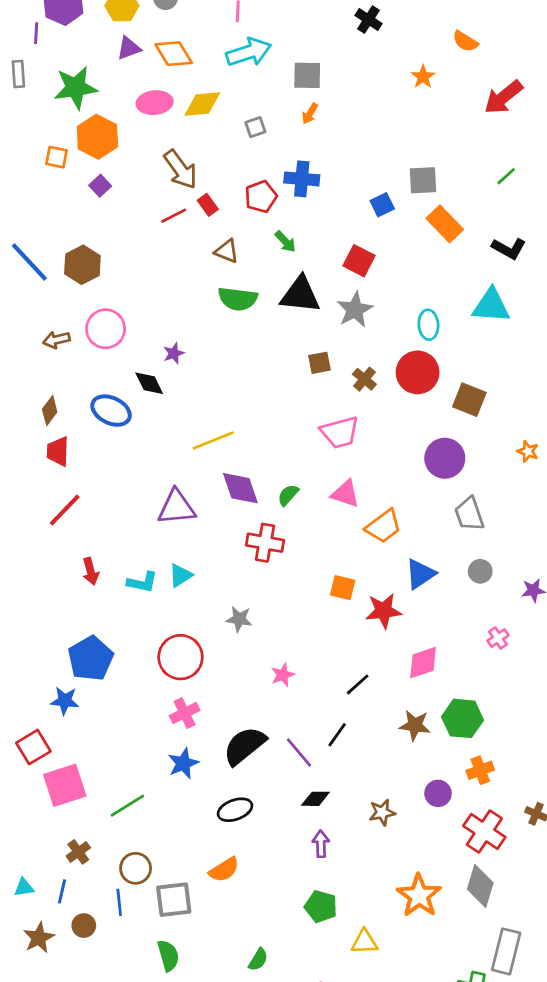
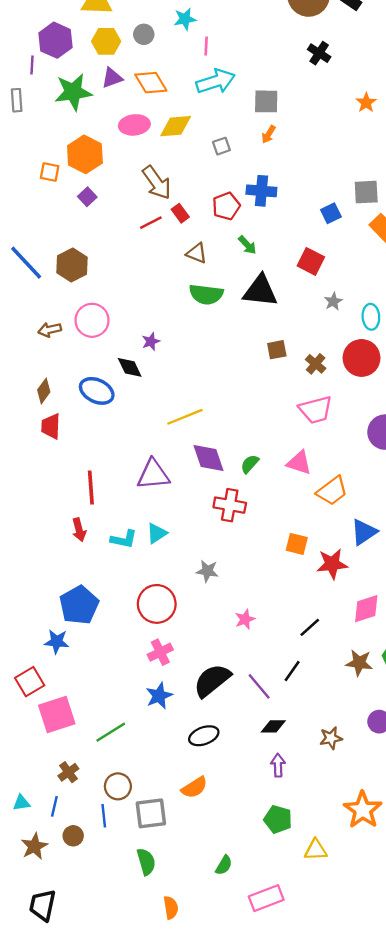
green star: (76, 88) -> (73, 92), moved
gray star: (355, 310) -> (333, 301), moved, size x0.6
pink trapezoid: (340, 432) -> (316, 410), moved
red line: (65, 510) -> (91, 487), moved, turned -48

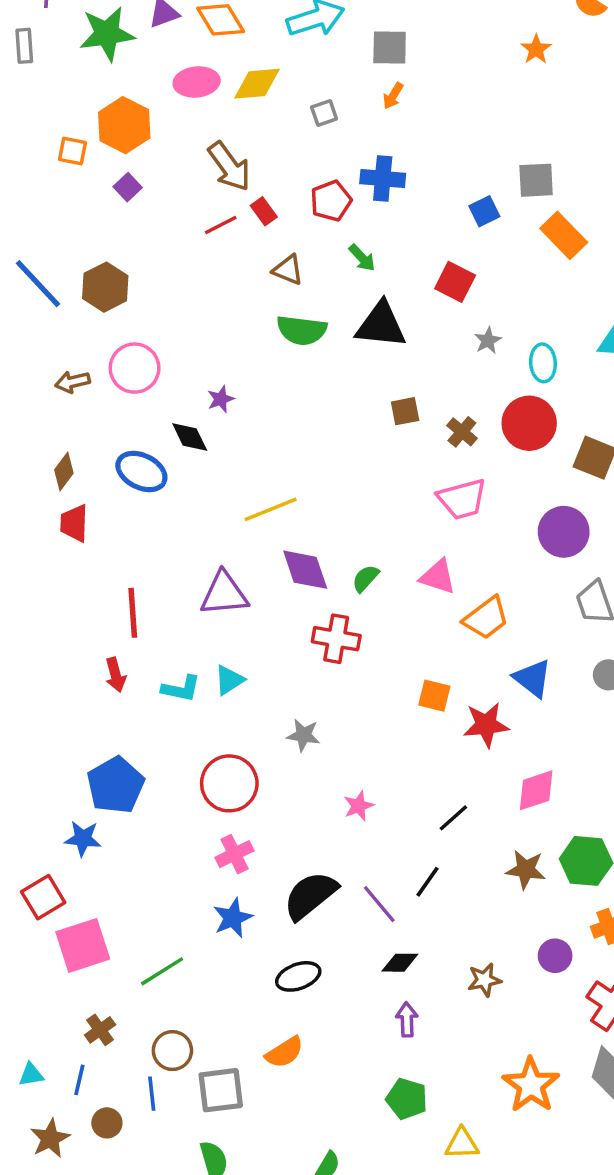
blue triangle: (364, 532) -> (533, 678), turned -48

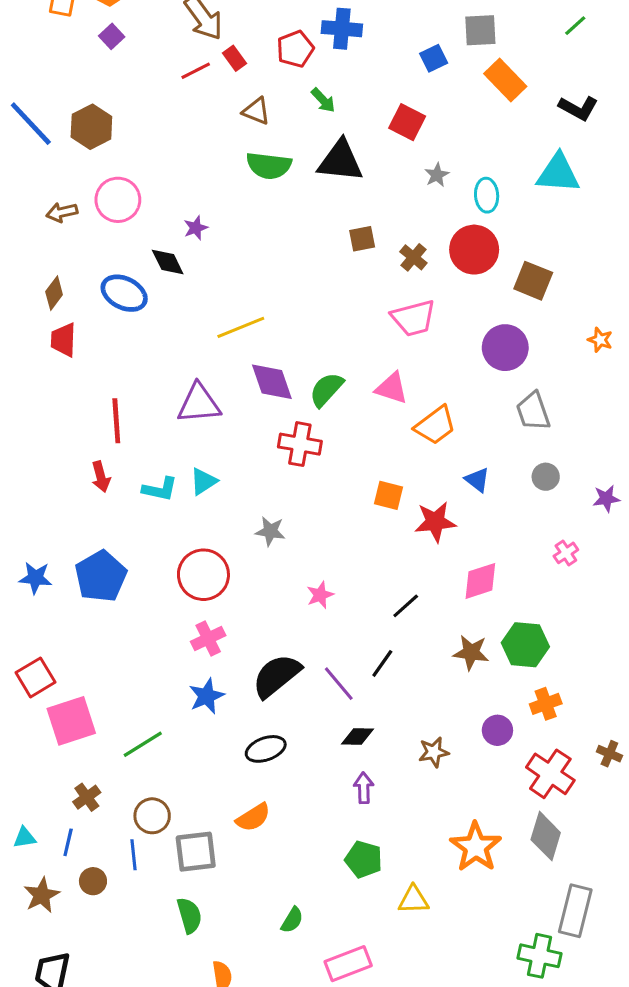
green semicircle: (365, 578) -> (326, 390), size x1.4
blue triangle: (533, 678) -> (477, 480), size x0.7
blue star: (83, 839) -> (35, 578), moved

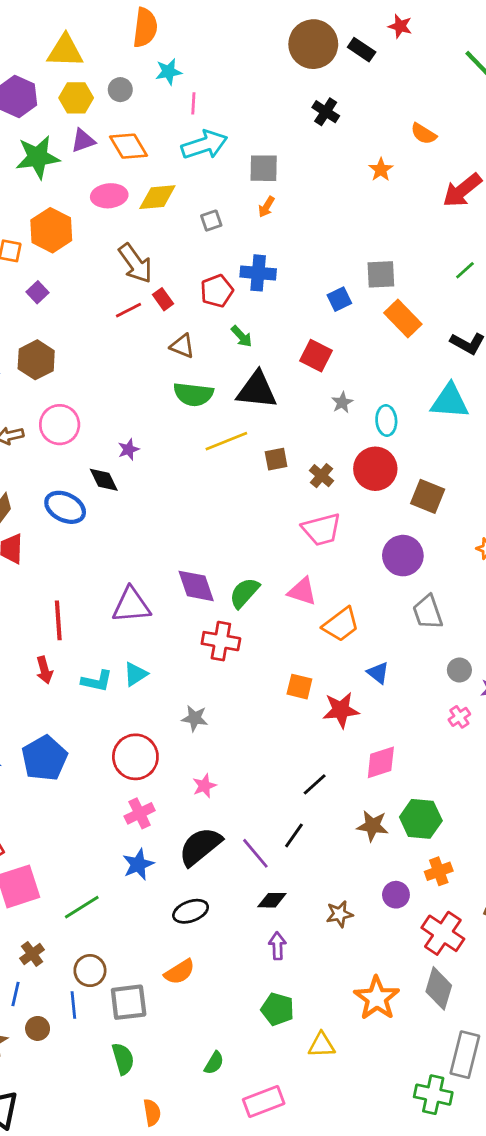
purple square: (112, 36) -> (38, 292), moved
yellow line: (241, 327) -> (226, 441), moved
gray circle: (546, 477) -> (459, 670), moved
pink cross: (566, 553) -> (459, 717), moved
pink star: (320, 595) -> (204, 786), moved

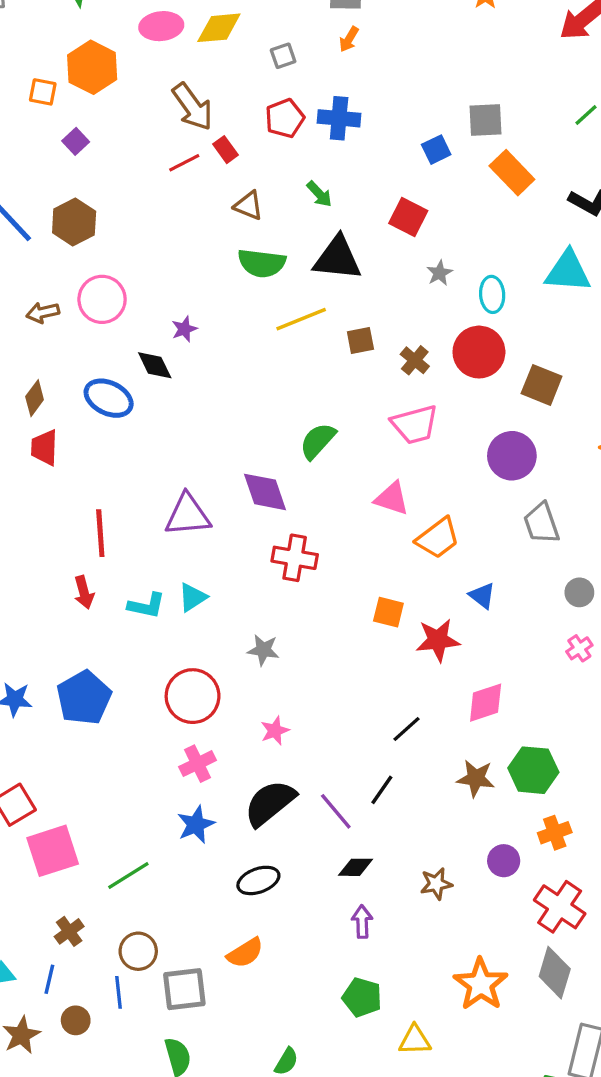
red pentagon: (217, 291) -> (285, 118), moved
green semicircle: (244, 593) -> (318, 441), moved

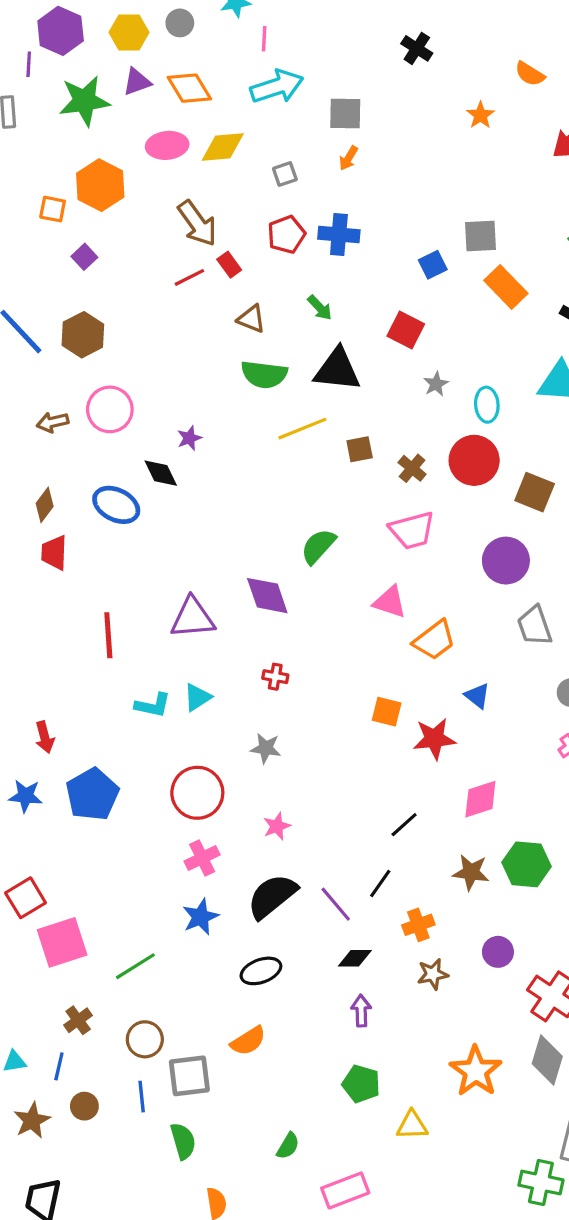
red cross: (295, 558) -> (275, 677), moved, size x0.6
red arrow: (84, 592) -> (45, 737), moved
orange cross: (555, 833) -> (418, 925), moved
blue line: (118, 992) -> (142, 1097), moved

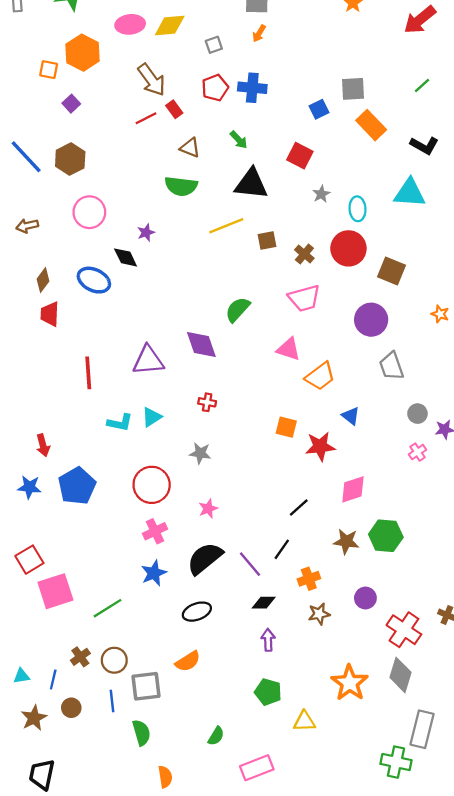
green semicircle: (264, 374) -> (181, 186), moved
brown arrow: (53, 422) -> (27, 226), moved
brown cross: (78, 1020) -> (80, 657), moved

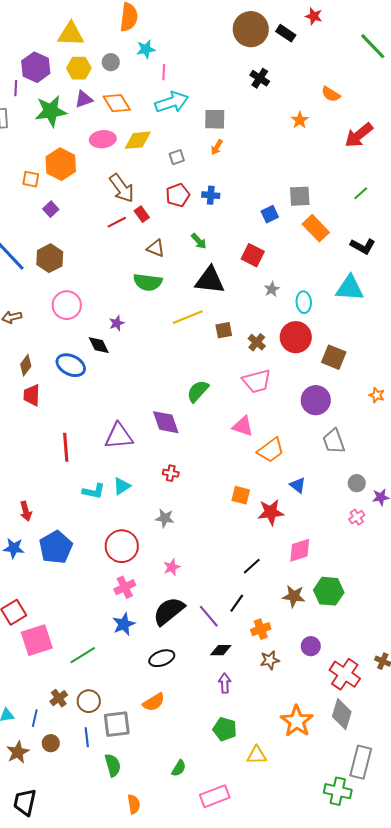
blue cross: (252, 88) -> (211, 195), size x0.7

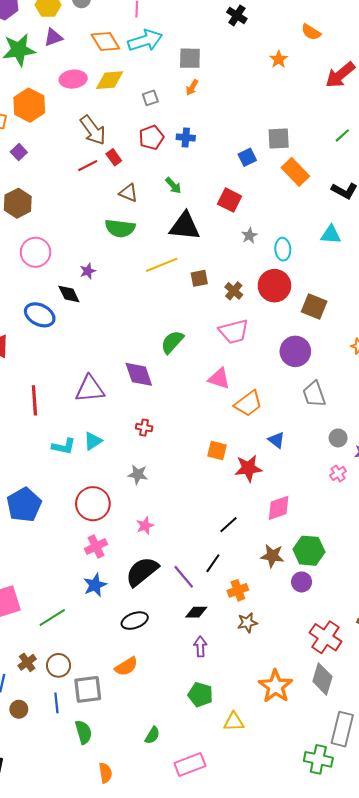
orange diamond: (117, 103) -> (105, 42), moved
cyan triangle: (350, 288) -> (331, 235), size x0.7
purple circle: (311, 646) -> (302, 582), moved

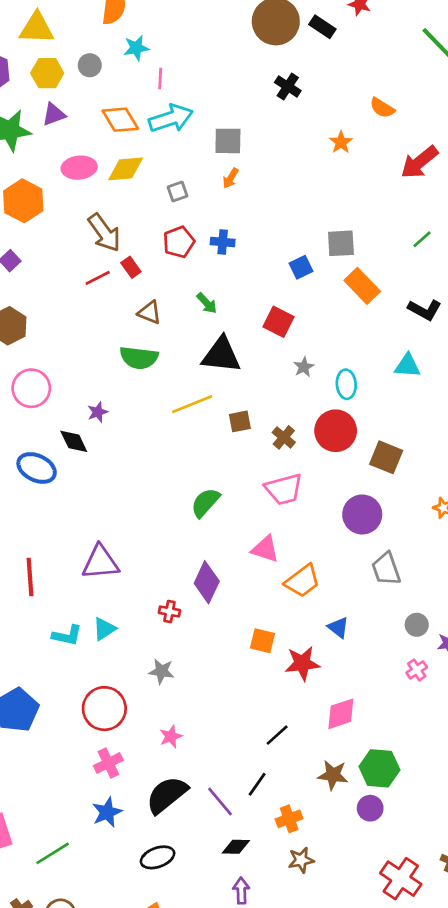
purple diamond: (139, 374) -> (207, 582), moved, turned 44

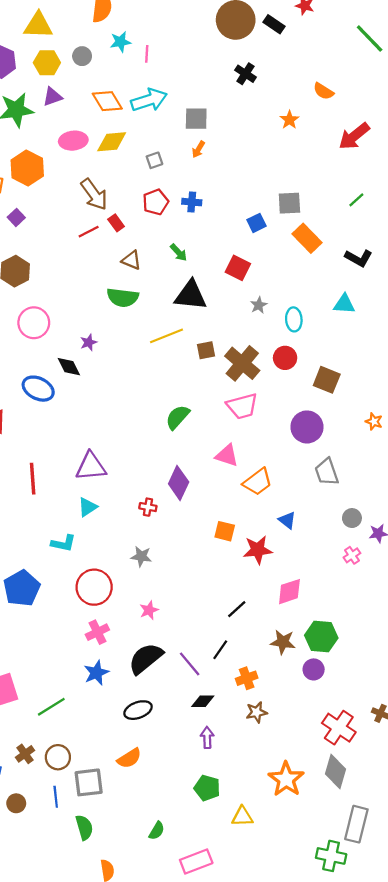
pink line: (160, 79) -> (147, 54), moved
red circle: (336, 431) -> (285, 358), size x0.7
brown cross: (284, 437) -> (242, 363), size x1.8
cyan triangle: (104, 629) -> (88, 507), moved
cyan L-shape: (67, 635) -> (63, 543), moved

